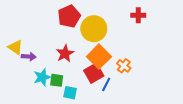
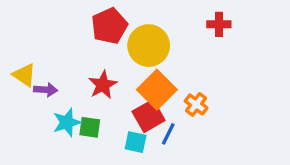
cyan square: (70, 93) -> (136, 142), moved

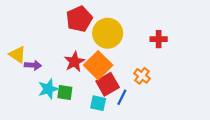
red cross: (219, 24) -> (159, 39), moved
orange square: (157, 90) -> (98, 65), moved

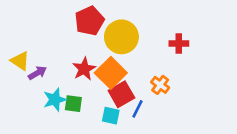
purple arrow: (33, 65) -> (37, 73), turned -35

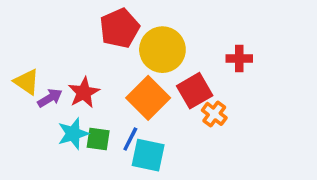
red star: (84, 69) -> (84, 93), moved
red square: (121, 94) -> (195, 91), moved
blue line: (137, 109) -> (130, 139), moved
cyan square: (111, 116) -> (148, 155), size x1.4

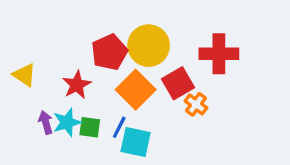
red pentagon: (120, 28) -> (109, 52), moved
red cross: (239, 59) -> (219, 54), size x1.6
purple arrow: (50, 98) -> (46, 122), moved, turned -75

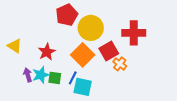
red pentagon: (109, 52) -> (67, 15), moved

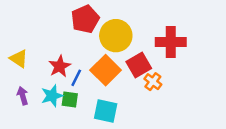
purple arrow: (28, 75) -> (23, 96), moved
blue line: (73, 78) -> (76, 78), moved

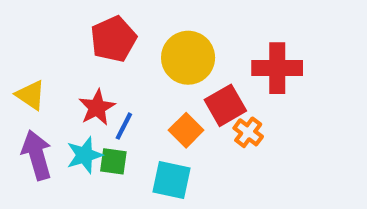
red pentagon: (85, 19) -> (113, 39), moved
orange square: (106, 70) -> (186, 130), moved, size x0.7
purple arrow: (23, 96) -> (37, 155), size x1.6

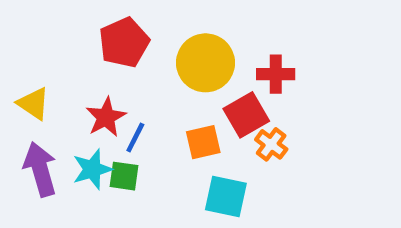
red cross: (277, 68) -> (276, 74), moved, size x0.7
orange square: (186, 130) -> (203, 142), turned 32
cyan square: (172, 180) -> (226, 196), moved

